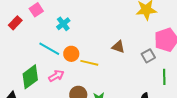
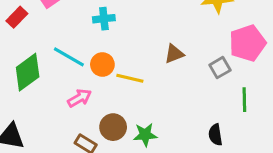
cyan cross: (63, 24) -> (104, 19), moved, turned 32
brown triangle: (118, 47) -> (174, 54), turned -40
green diamond: (30, 77) -> (28, 72), moved

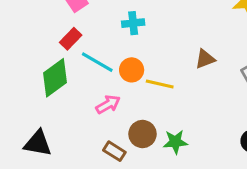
red rectangle: (17, 17) -> (71, 39), moved

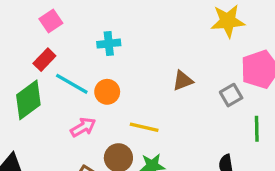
yellow line: (160, 84) -> (144, 127), moved

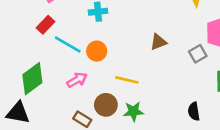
green diamond: (28, 100) -> (32, 79), moved

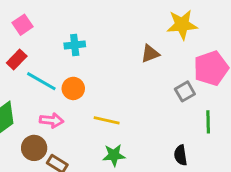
brown triangle: (158, 42) -> (150, 54), moved
pink arrow: (77, 80) -> (51, 120), turned 36
brown circle: (106, 105) -> (34, 148), moved

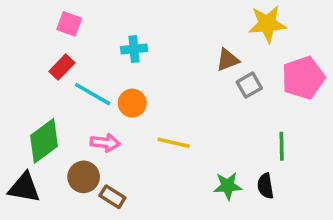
pink square: (22, 25) -> (69, 24), turned -36
gray square: (185, 91) -> (249, 85), moved
green line: (208, 122) -> (282, 146), moved
green star: (114, 155) -> (228, 186), moved

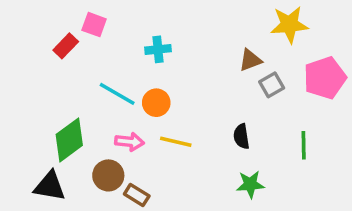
red rectangle: (62, 67) -> (66, 46), moved
yellow line: (174, 143) -> (176, 142), moved
black semicircle: (265, 186) -> (241, 136), moved

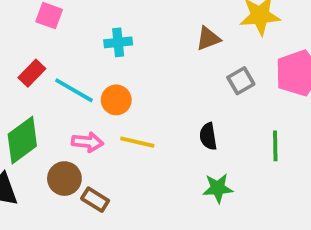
red rectangle: (66, 46) -> (32, 73), moved
brown triangle: (250, 60) -> (208, 39), moved

